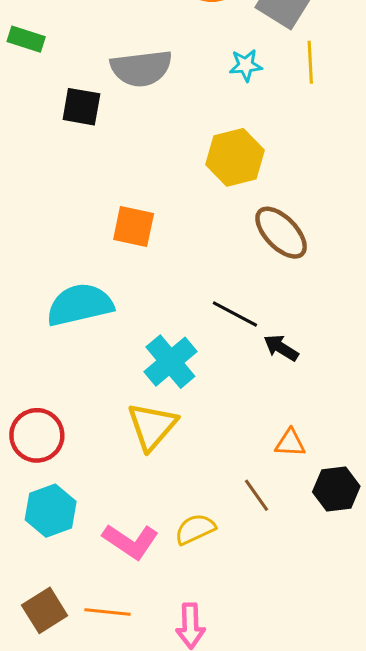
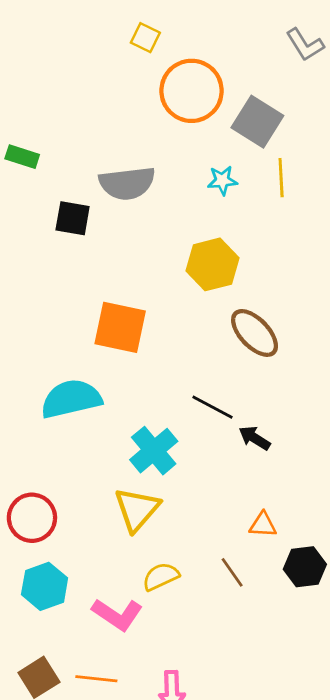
orange square: (134, 226) -> (120, 327), size x1.4
yellow semicircle: (195, 529) -> (161, 577), moved

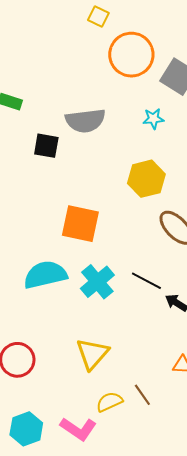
cyan cross: (154, 451) -> (97, 282), moved
brown line: (232, 572) -> (142, 395), moved
cyan hexagon: (45, 586) -> (26, 429), moved

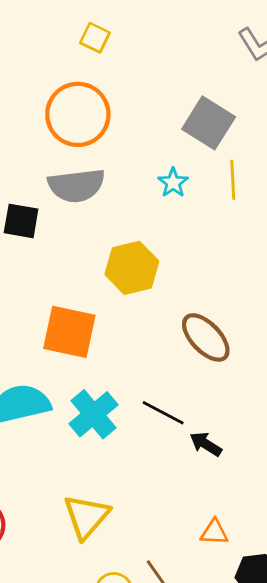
orange circle: (131, 55) -> (78, 114), moved
cyan star: (153, 119) -> (173, 183), turned -30
yellow hexagon: (146, 179) -> (132, 268), moved

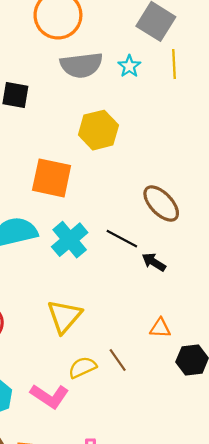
gray semicircle: (76, 185) -> (81, 65), moved
brown ellipse: (206, 337) -> (161, 204), moved

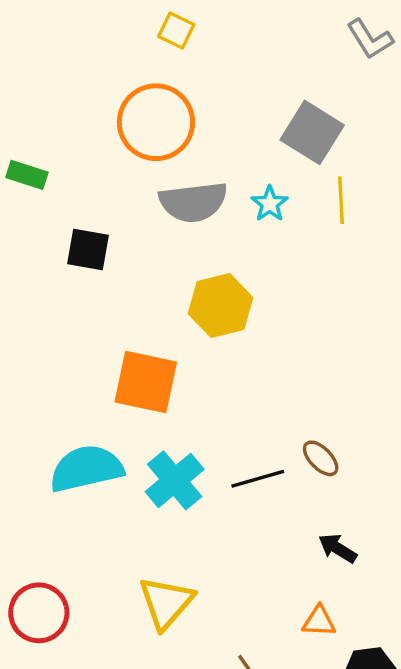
brown ellipse: (161, 204) -> (321, 458), moved, size x0.6
black line: (122, 239) -> (258, 479), turned -44
black arrow: (154, 262) -> (338, 548), moved

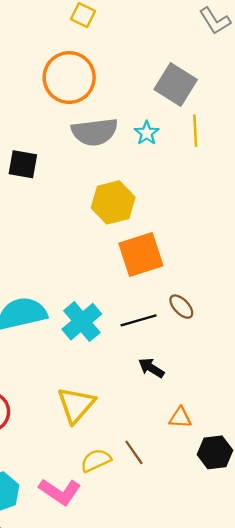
orange square: (146, 382) -> (141, 255), moved, turned -30
black arrow: (338, 548) -> (151, 368), moved

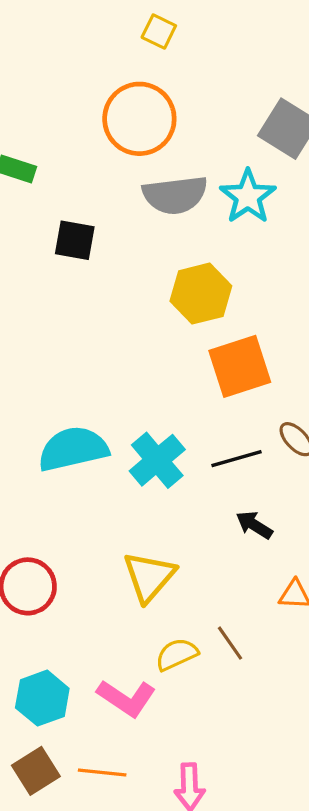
cyan star: (147, 133) -> (248, 196), size x1.6

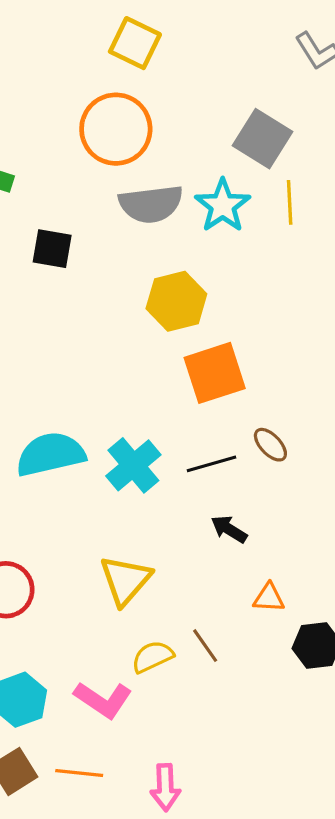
yellow square: (159, 31) -> (135, 43), size x1.5

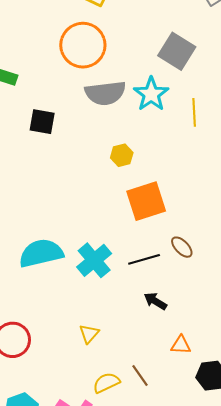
yellow line: (290, 202) -> (194, 112), moved
yellow hexagon: (176, 301) -> (122, 155), size x0.6
yellow triangle: (125, 580) -> (89, 334), size x0.6

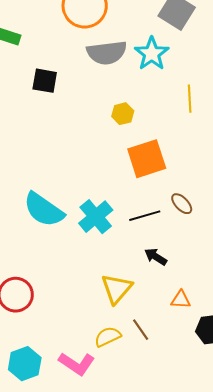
yellow line: (194, 112) -> (190, 99), moved
cyan semicircle: (41, 253) -> (44, 210), turned -132
yellow triangle: (89, 334) -> (117, 289), moved, size x1.6

